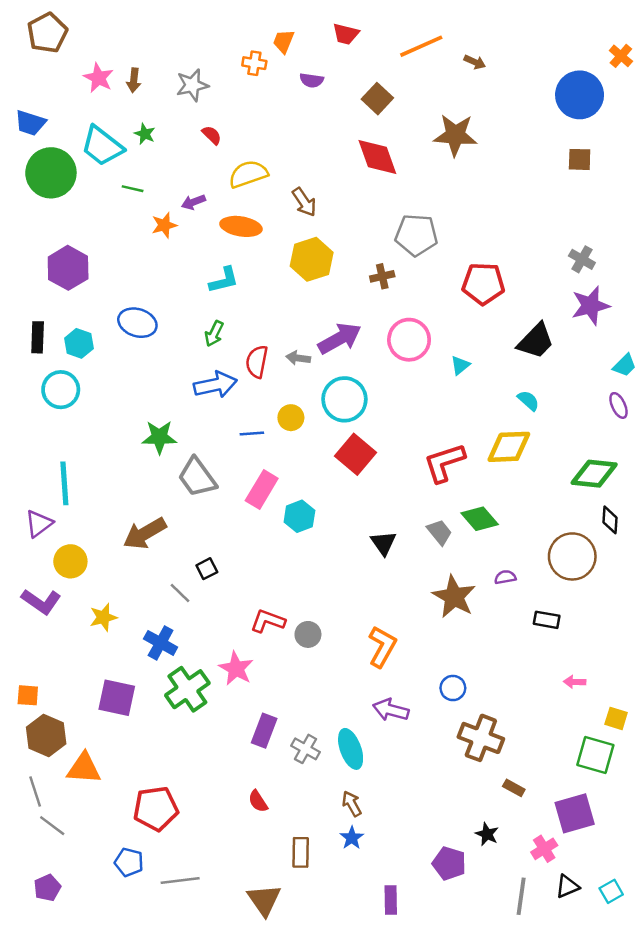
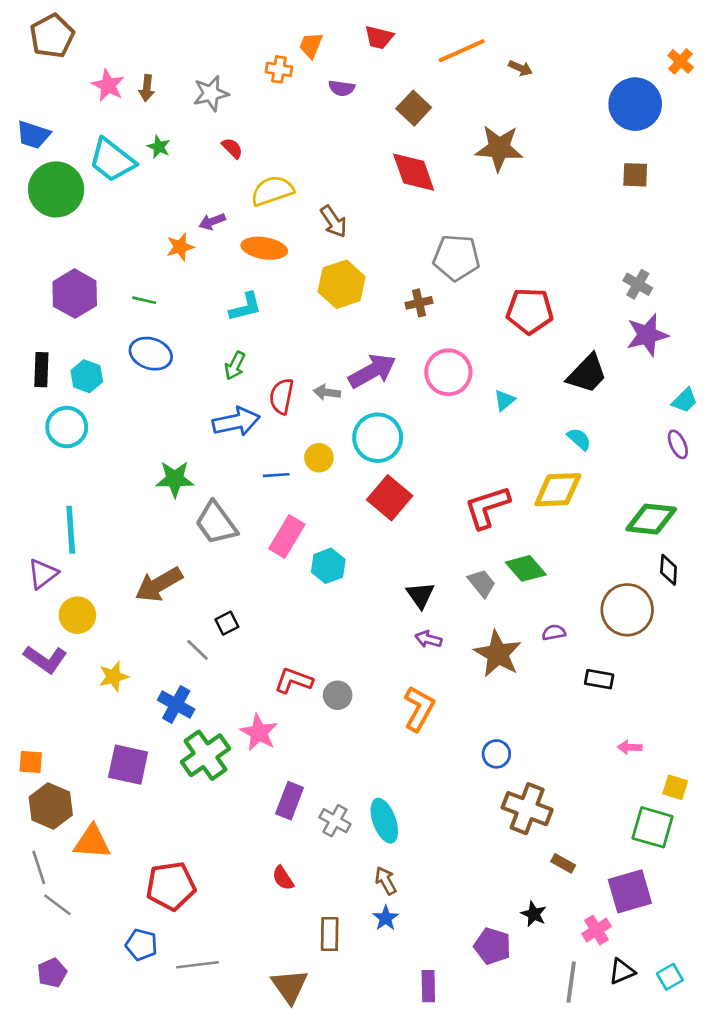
green line: (133, 189) -> (144, 300), moved
purple arrow: (391, 710) -> (428, 639), moved, size x0.7

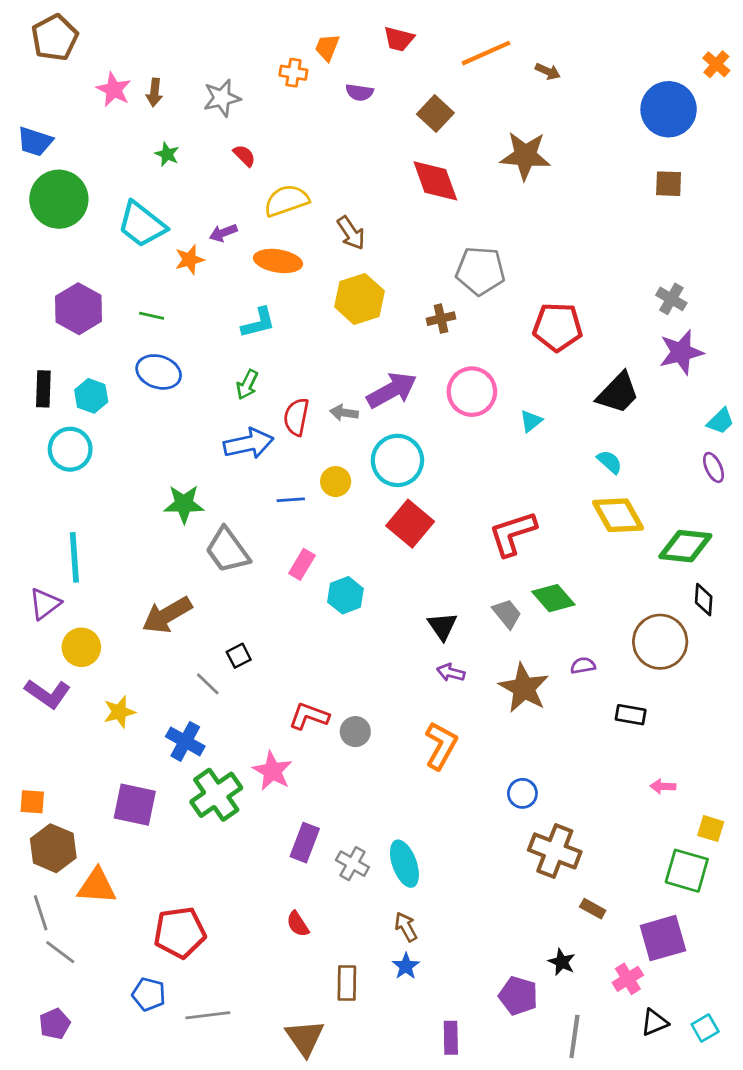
cyan trapezoid: (112, 160) -> (142, 224), moved
yellow diamond: (558, 490) -> (618, 515), moved, turned 63
pink rectangle: (287, 536) -> (302, 564), size x0.7
gray line: (571, 982) -> (574, 1036), moved

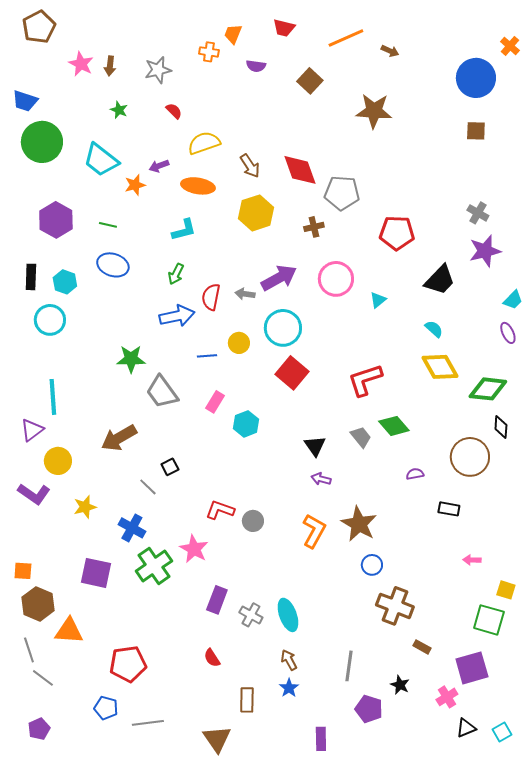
red diamond: (435, 181) -> (300, 170), moved
brown star: (524, 688) -> (359, 524), moved
gray line: (574, 1036) -> (349, 666), moved

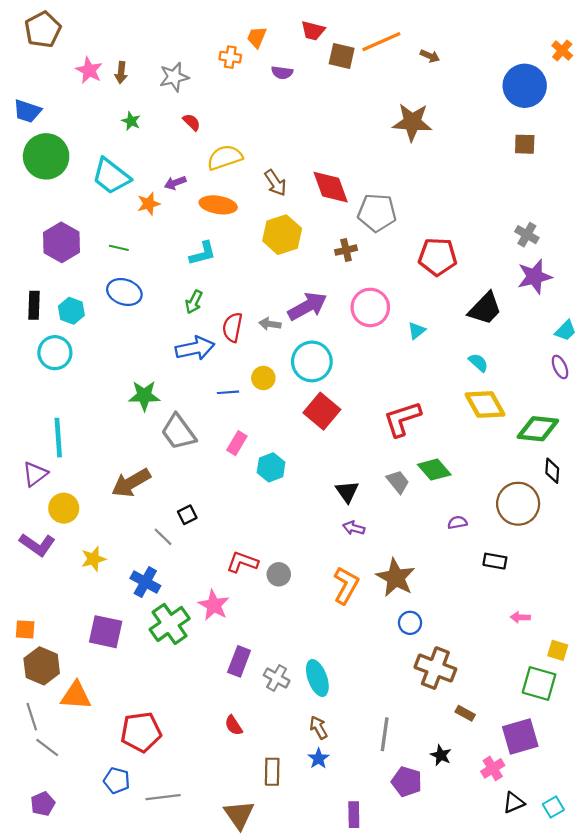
brown square: (310, 81) -> (342, 56), moved, turned -30

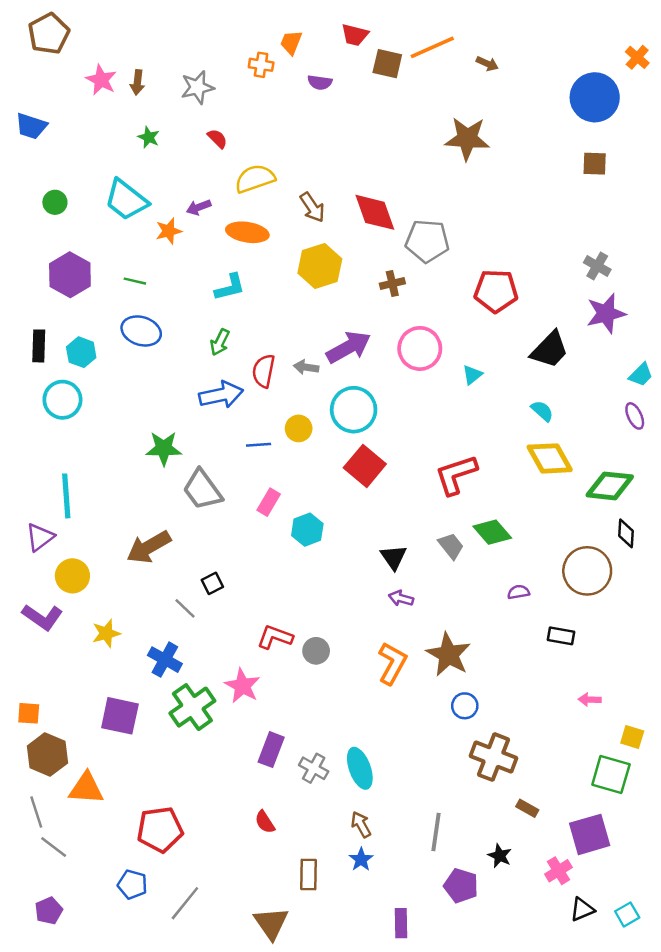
green circle: (46, 156) -> (55, 202), moved, size x0.5
gray line: (163, 797) -> (185, 903), turned -44

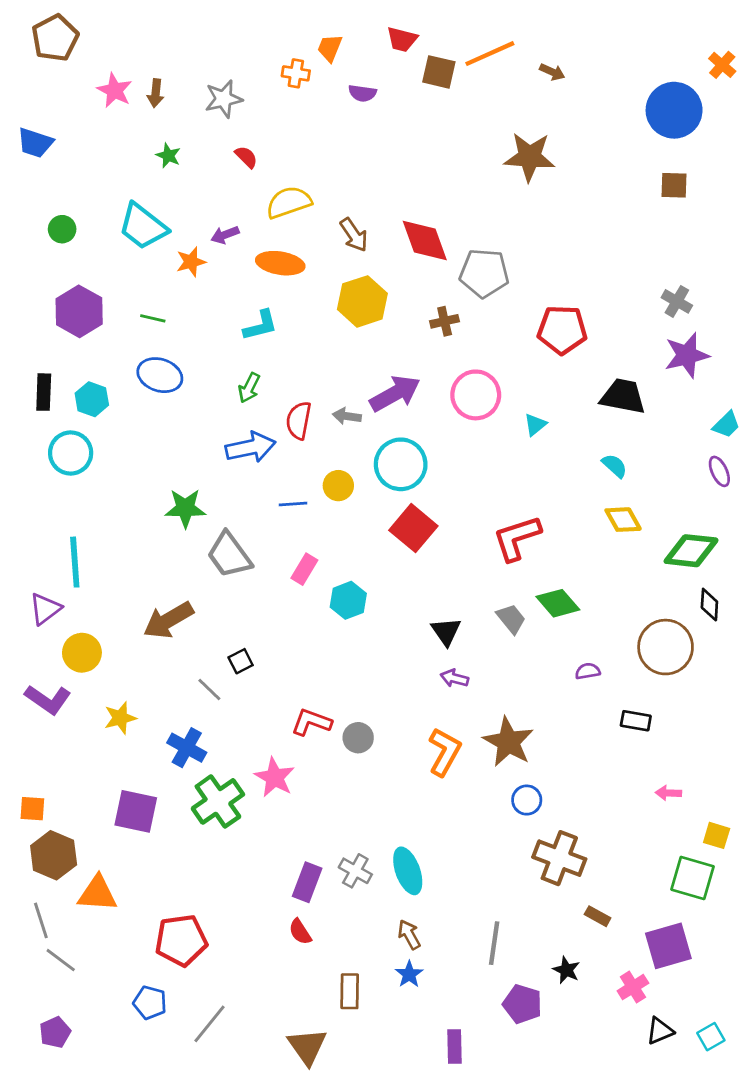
black trapezoid: (550, 350) -> (623, 396), turned -123
yellow diamond: (550, 458) -> (623, 520), size x0.7
purple rectangle: (271, 750) -> (307, 882), moved

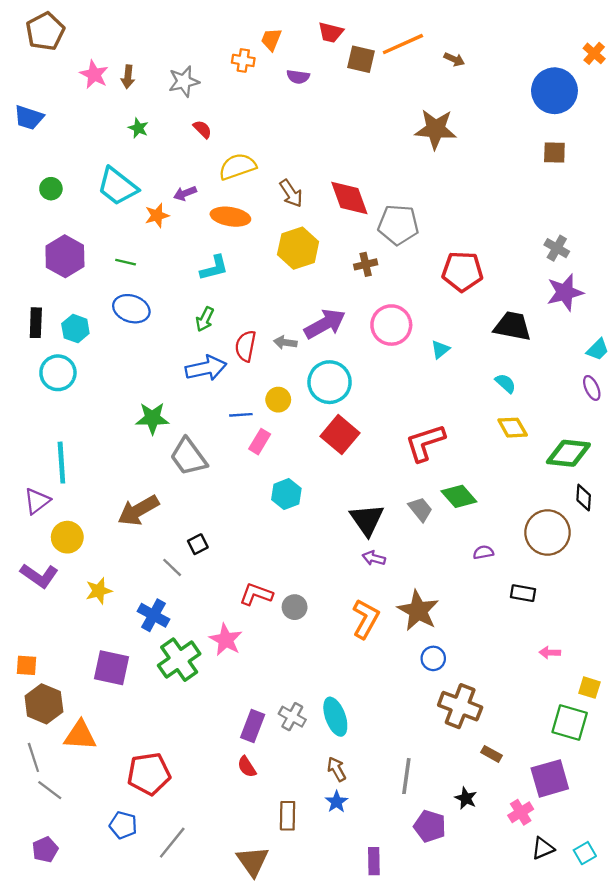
pink rectangle: (304, 569) -> (260, 442), moved
black triangle: (446, 631) -> (367, 520), size x1.4

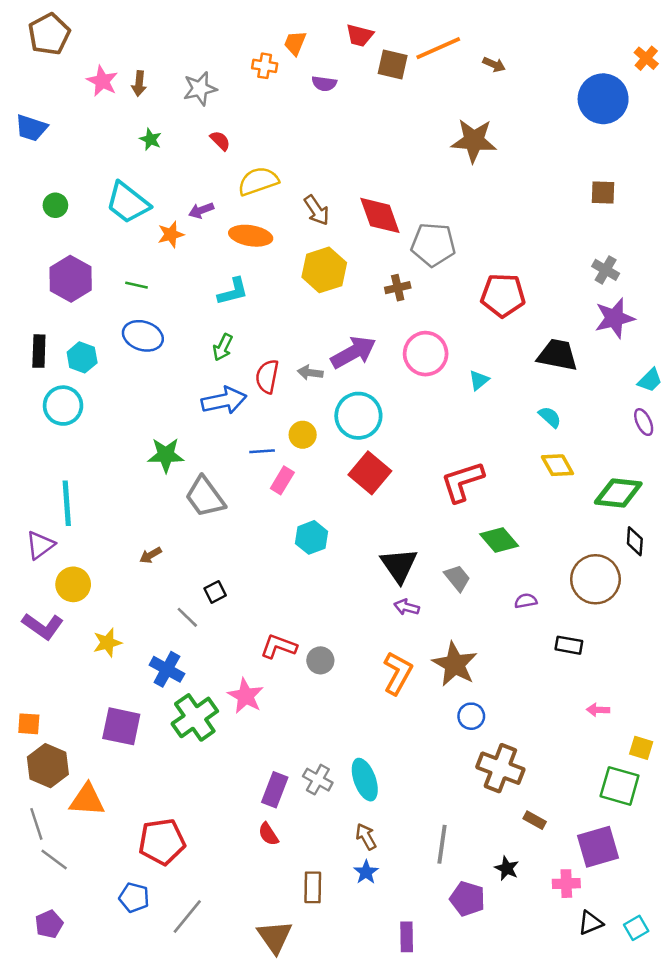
brown square: (554, 153) -> (603, 193), moved
gray trapezoid: (420, 509) -> (457, 578), moved
brown arrow: (138, 510) -> (150, 555), size x0.5
pink cross: (521, 812) -> (566, 884), turned 30

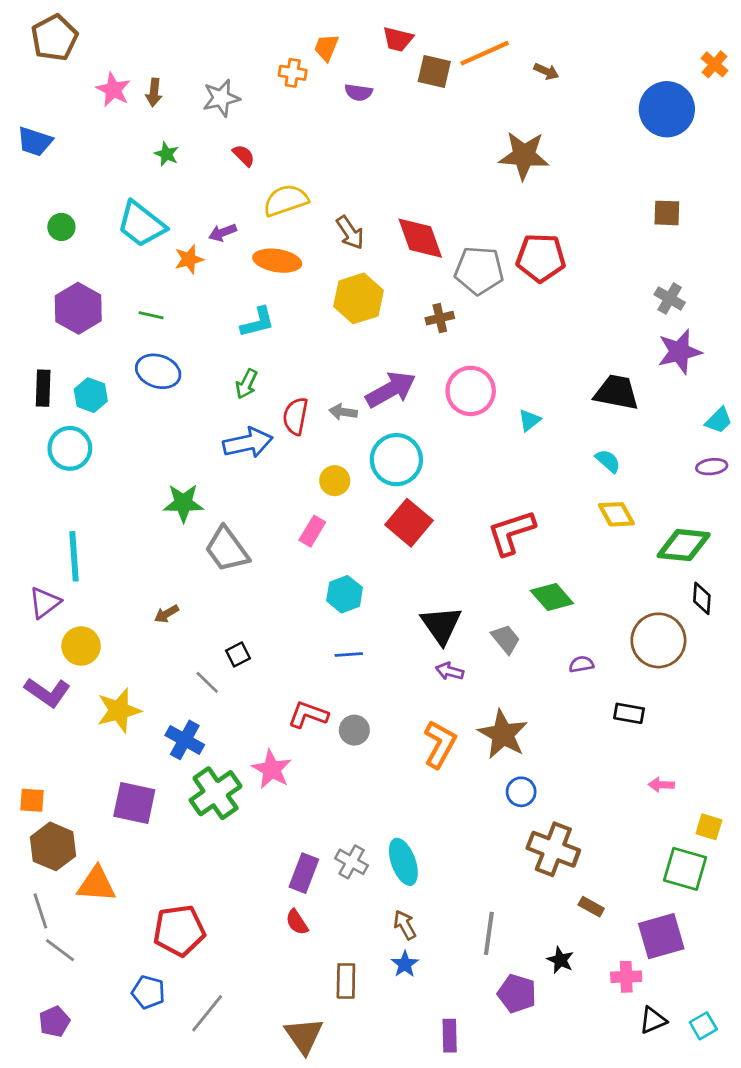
red pentagon: (503, 295) -> (541, 258), moved
purple ellipse: (644, 422) -> (712, 467), turned -72
blue line: (262, 451) -> (349, 654), moved
yellow star: (107, 643) -> (119, 710), size x1.4

